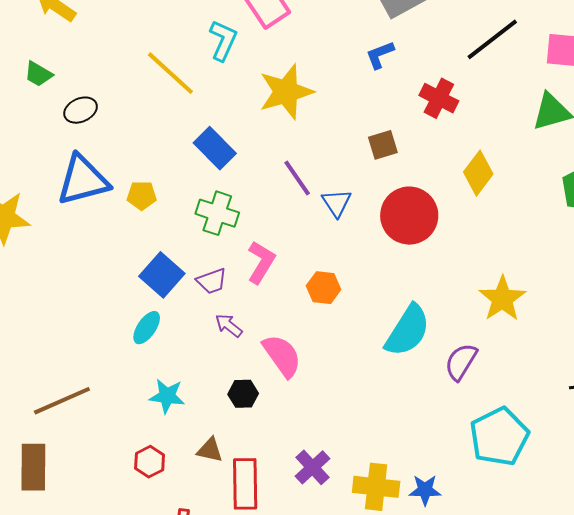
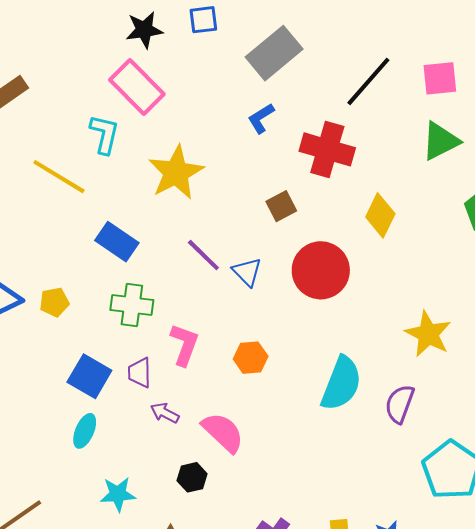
red cross: (439, 98) -> (327, 149), size x1.4
purple trapezoid: (212, 281) -> (140, 373), turned 120

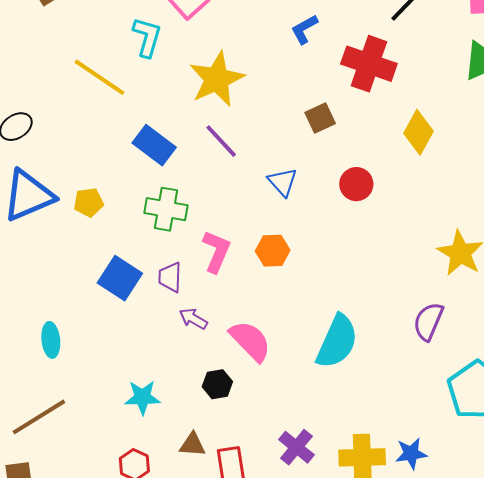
purple line: (203, 255) -> (221, 141), moved
red circle: (321, 270) -> (356, 184), size x0.6
orange hexagon: (251, 358) -> (273, 251), moved
cyan semicircle: (341, 383) -> (337, 342), moved
cyan ellipse: (85, 431) -> (51, 340), moved, turned -32

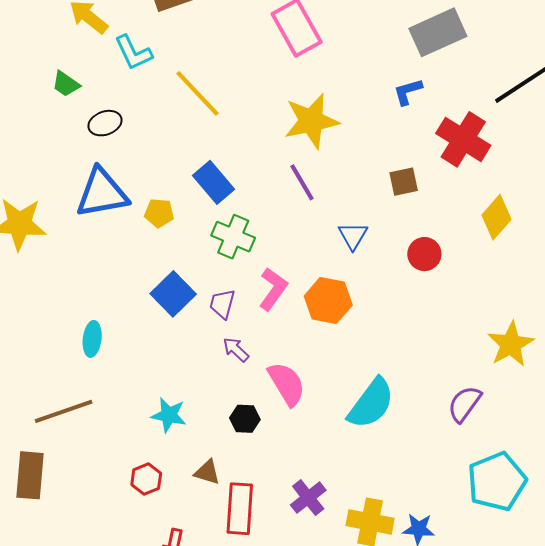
cyan L-shape: (147, 37) -> (133, 53), moved, turned 126
blue rectangle: (154, 145) -> (214, 182), moved
orange hexagon: (273, 251) -> (328, 301), size x1.4

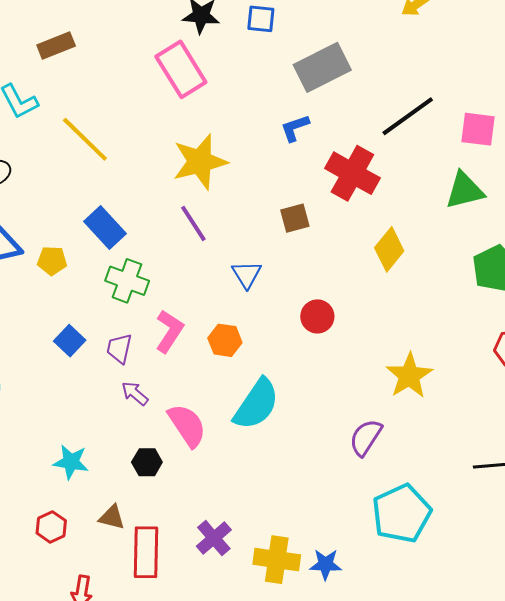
red circle: (424, 254) -> (317, 316), moved
blue square: (173, 294) -> (70, 341), size x0.7
orange hexagon: (328, 301) -> (225, 340), size x0.7
cyan semicircle: (371, 403) -> (256, 404), moved

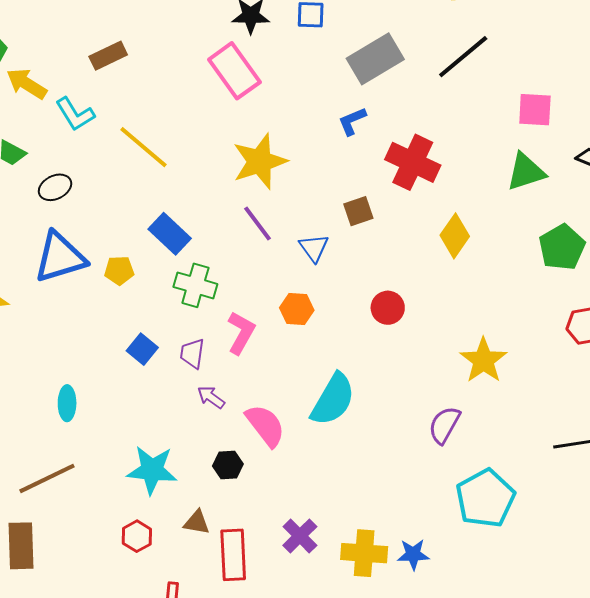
black line: (408, 116) -> (463, 57), moved
blue triangle: (247, 274) -> (314, 248), moved
orange hexagon: (225, 340) -> (297, 309), moved
cyan star: (71, 462) -> (152, 470), size x1.4

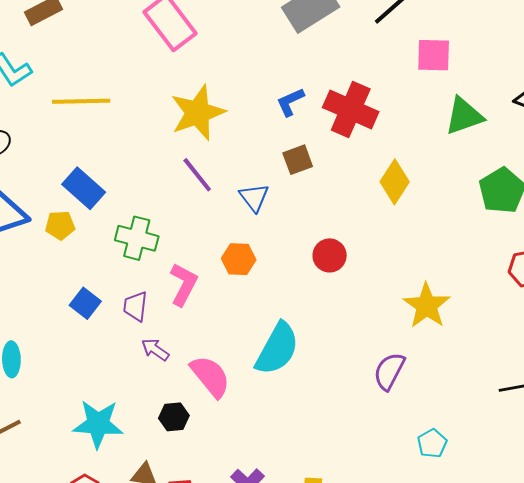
pink square: (535, 110) -> (434, 55), moved
blue L-shape: (352, 121) -> (290, 102), moved
yellow line: (143, 147) -> (81, 101), turned -40
blue rectangle: (170, 234) -> (84, 188), moved
cyan pentagon: (485, 498) -> (432, 444), size x0.5

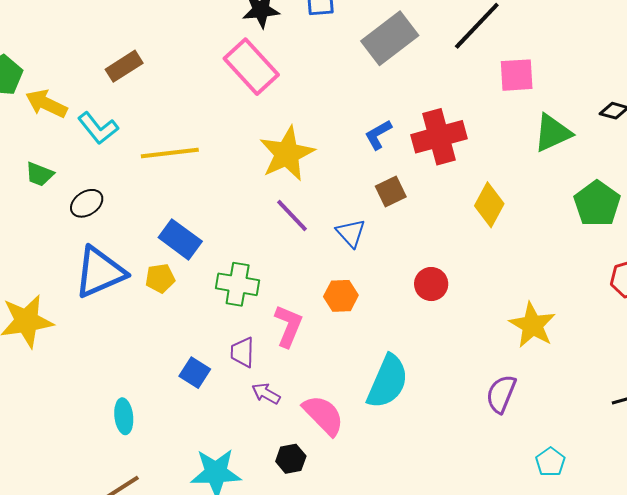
red cross: (351, 110) -> (439, 137), turned -34
blue square: (85, 303) -> (195, 373), moved

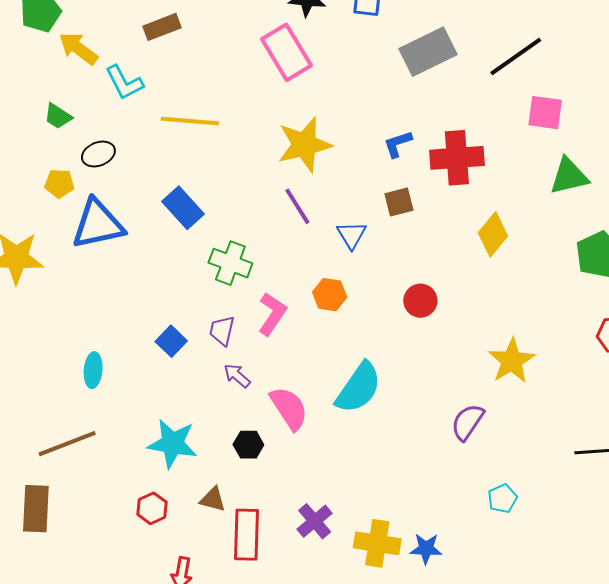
yellow pentagon: (160, 278) -> (59, 183), moved

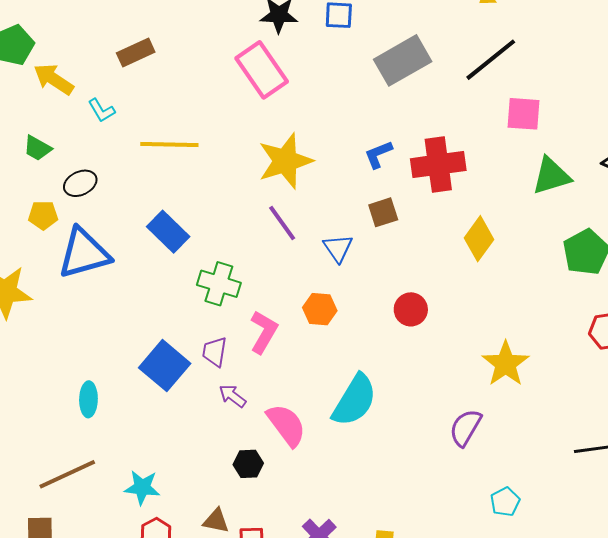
cyan L-shape: (124, 83) -> (101, 110), size x0.7
blue square: (171, 341) -> (165, 366), size x1.6
cyan star: (172, 444) -> (142, 488), moved, size x0.7

